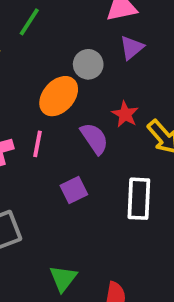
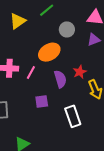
gray circle: (88, 64) -> (67, 29), moved
white rectangle: (139, 199) -> (73, 116), turned -40

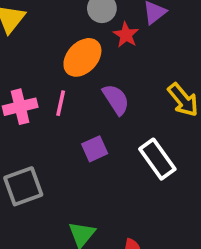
red star: (80, 72) -> (126, 35), moved

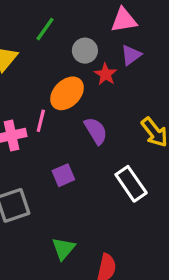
pink line: (61, 103) -> (41, 121), moved
purple square: (95, 149) -> (63, 175), moved

